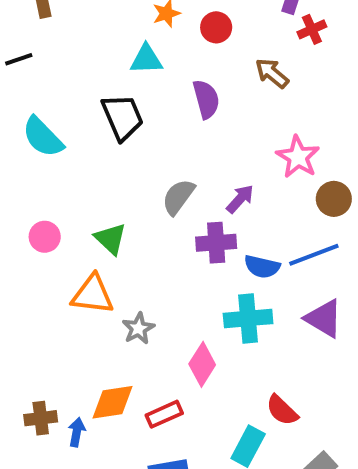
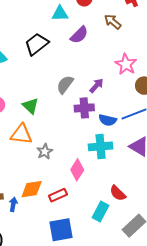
cyan triangle: (146, 59) -> (60, 14), moved
purple semicircle: (206, 99) -> (79, 35), turned 60
black trapezoid: (122, 117) -> (37, 44), turned -105

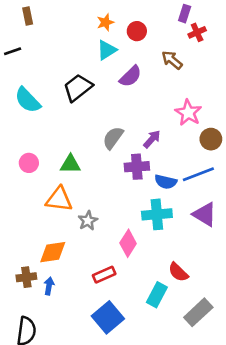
cyan triangle: (60, 14) -> (107, 50), turned -30
green triangle: (30, 106) -> (70, 164), turned -42
orange diamond: (32, 189) -> (53, 252), moved
blue square: (61, 230) -> (108, 317), turned -30

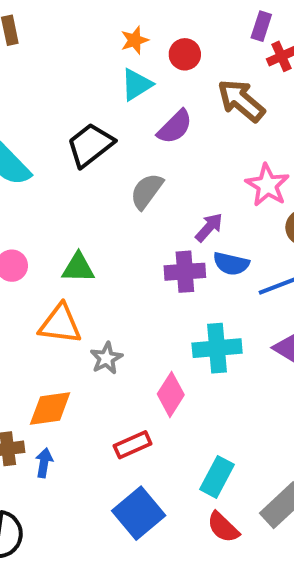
brown arrow: (172, 60) -> (241, 101), size x1.4
gray semicircle: (113, 138) -> (147, 191), moved
blue semicircle: (166, 182) -> (231, 264), moved
red semicircle: (178, 272) -> (223, 527), moved

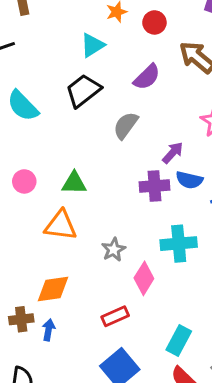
cyan triangle: (137, 85) -> (92, 45), moved
gray star: (106, 358) -> (114, 250), moved

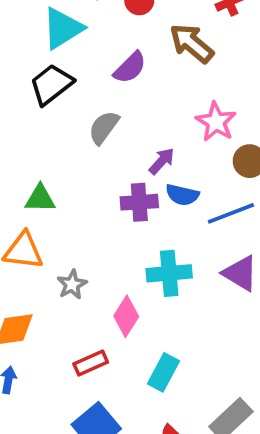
cyan triangle: (92, 45) -> (63, 28), size x1.4
gray star: (114, 250) -> (72, 285), moved
cyan rectangle: (179, 340) -> (164, 372), moved

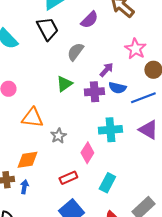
black trapezoid: (51, 84) -> (47, 29), turned 100
green triangle: (40, 198) -> (64, 84), moved, turned -36

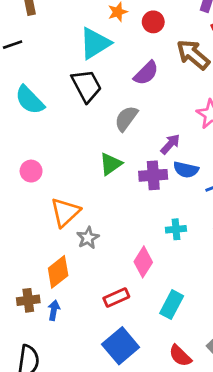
orange triangle: (32, 118) -> (65, 212), turned -50
cyan cross: (110, 130) -> (176, 229), size x0.6
gray star: (58, 136) -> (88, 238), moved
orange diamond: (27, 160) -> (58, 272), turned -30

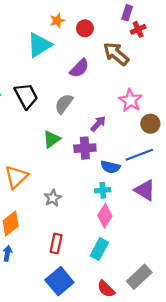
black trapezoid: (86, 86) -> (26, 96), moved
blue semicircle: (186, 170) -> (110, 167), moved
gray star: (88, 238) -> (53, 198), moved
pink diamond: (143, 262) -> (105, 216), moved
red rectangle: (116, 297) -> (56, 243), turned -54

